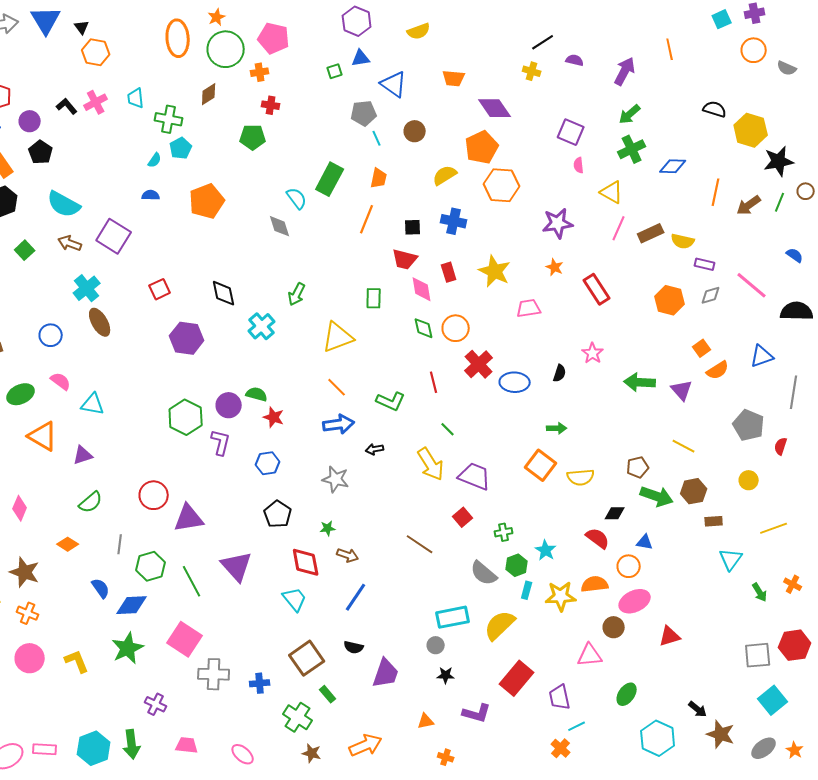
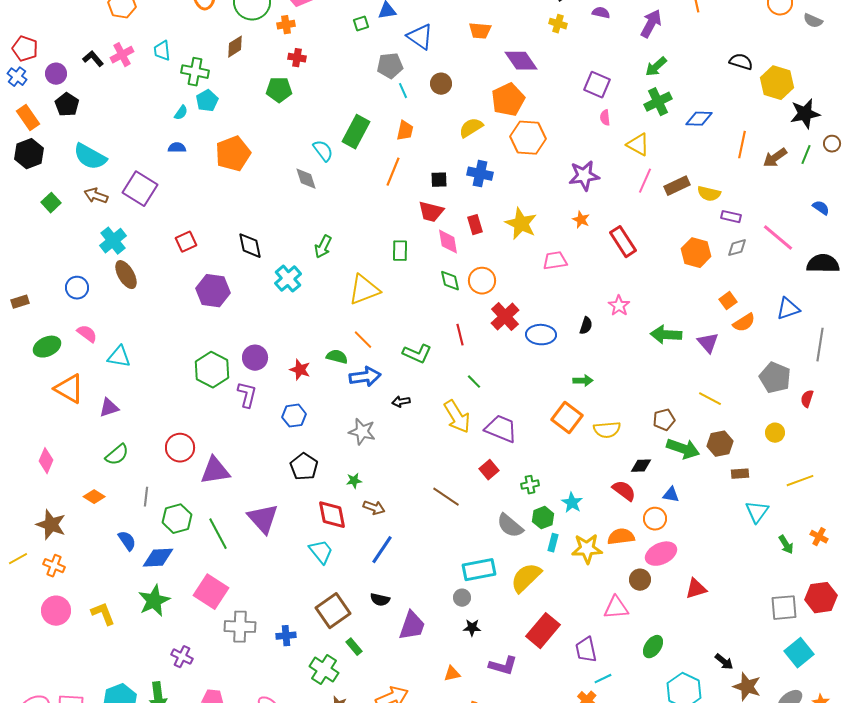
green semicircle: (257, 394) -> (337, 357), moved

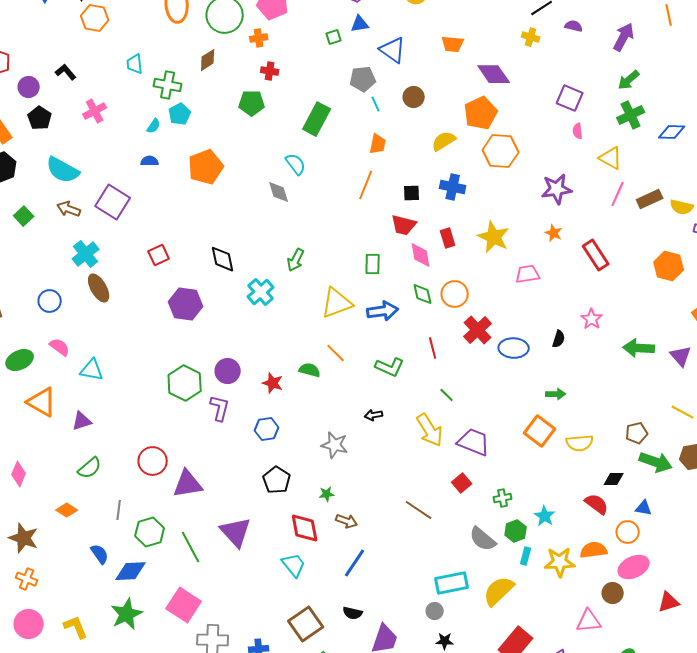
pink cross: (122, 55) -> (95, 111), moved
green rectangle: (356, 132) -> (317, 119), moved
blue arrow: (365, 377) -> (383, 311), moved

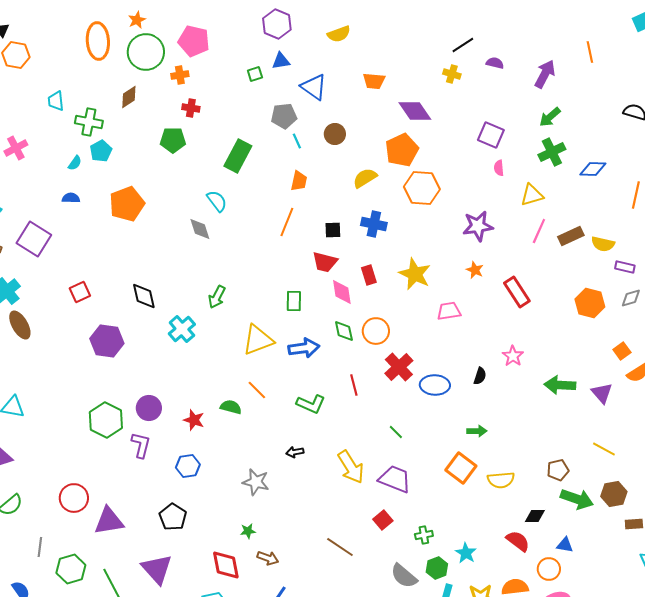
yellow triangle: (611, 158) -> (532, 195), turned -45
green line: (447, 395) -> (396, 432), moved
black pentagon: (277, 480) -> (173, 517), moved

